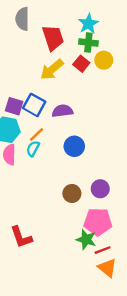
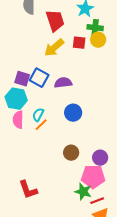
green cross: (88, 42) -> (95, 28), moved
red square: (81, 64) -> (79, 43), turned -32
orange line: (37, 134) -> (41, 125), moved
purple circle: (100, 189) -> (100, 158), moved

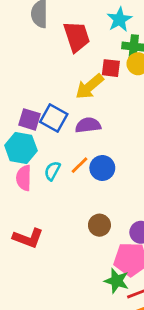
yellow arrow: (54, 48) -> (89, 87), moved
orange line: (41, 125) -> (79, 165), moved
red L-shape: (28, 190) -> (28, 238), moved, turned -50

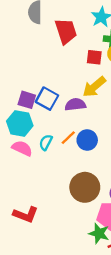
yellow arrow: (89, 87) -> (94, 87), moved
pink semicircle: (24, 178) -> (22, 148), turned 114
brown circle: (99, 225) -> (85, 187), size x1.6
red L-shape: (28, 238) -> (26, 215), moved

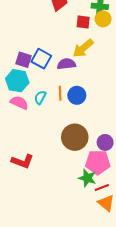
orange line: (68, 138) -> (60, 93), turned -48

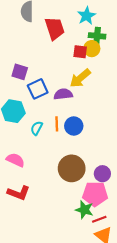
yellow circle: (103, 19) -> (92, 49), moved
blue square: (41, 59) -> (38, 89), turned 36
purple square: (23, 60) -> (20, 72), moved
pink semicircle: (19, 103) -> (15, 160), moved

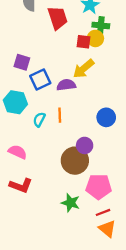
blue circle: (74, 126) -> (106, 117), moved
purple circle: (102, 174) -> (85, 145), moved
green star: (84, 210) -> (71, 203), moved

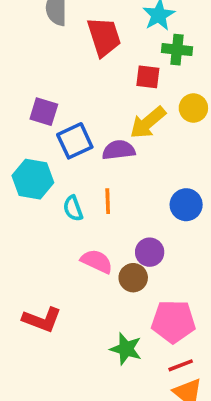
yellow circle: (95, 38) -> (193, 108), moved
cyan semicircle: (39, 120) -> (73, 208), turned -48
pink semicircle: (18, 152) -> (97, 261), moved
brown circle: (75, 161) -> (133, 278), size x0.6

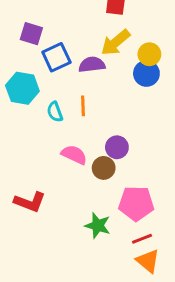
yellow circle: (193, 108) -> (149, 54), moved
blue circle: (186, 205) -> (146, 73), moved

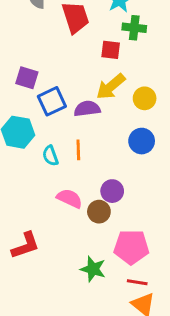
blue circle: (146, 73) -> (142, 141), moved
red L-shape: (30, 202) -> (25, 245), turned -40
red line: (142, 239) -> (137, 282), turned 30

